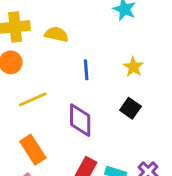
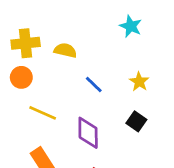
blue line: (86, 70) -> (94, 84), turned -42
yellow line: (33, 99) -> (43, 113), turned 48

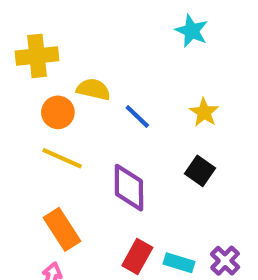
yellow semicircle: (65, 50) -> (93, 89), moved
orange circle: (21, 77) -> (58, 112), moved

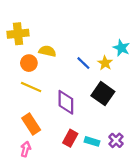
cyan star: (192, 31) -> (121, 48), moved
blue line: (137, 117) -> (83, 63), moved
black square: (200, 171) -> (103, 94), size x1.5

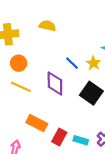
yellow semicircle: (47, 51) -> (47, 26), moved
purple diamond: (66, 102) -> (55, 83), moved
orange rectangle: (31, 124) -> (37, 123), moved, turned -30

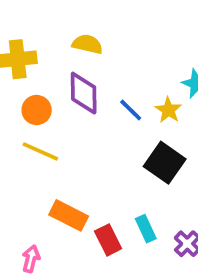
purple diamond: (55, 83) -> (84, 93), moved
red rectangle: (59, 137) -> (108, 240), turned -56
cyan rectangle: (81, 140) -> (146, 229), moved, turned 48

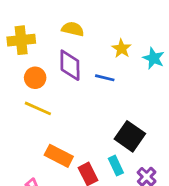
blue line: (131, 110) -> (105, 78), turned -30
yellow star: (168, 110) -> (122, 49), moved
black square: (165, 163) -> (130, 136), moved

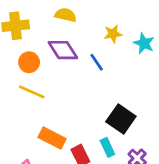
yellow star: (122, 49) -> (113, 34), turned 30
purple diamond: (70, 65) -> (63, 50), turned -32
blue line: (105, 78) -> (97, 62), turned 42

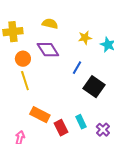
blue line: (97, 62) -> (77, 68), moved, turned 64
yellow line: (32, 92) -> (25, 81), turned 48
black square: (121, 119) -> (94, 87), moved

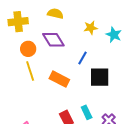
black square: (94, 87) -> (100, 77), turned -35
orange rectangle: (40, 115) -> (59, 79), moved

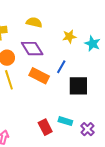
orange rectangle: (59, 79) -> (39, 76), moved
cyan rectangle: (87, 112) -> (65, 121), turned -48

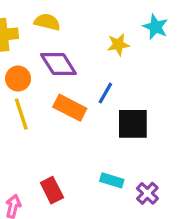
yellow semicircle: (34, 22) -> (47, 22), moved
cyan star: (92, 44) -> (155, 27), moved
red rectangle: (45, 127) -> (52, 190), moved

